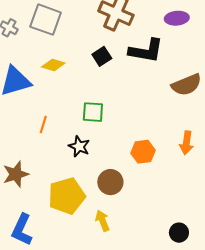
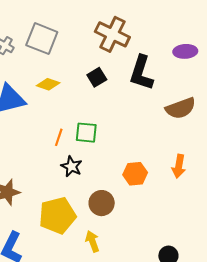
purple ellipse: (177, 18) -> (185, 51), moved
black L-shape: (146, 51) -> (141, 73), turned 96
orange line: (43, 125) -> (59, 137), moved

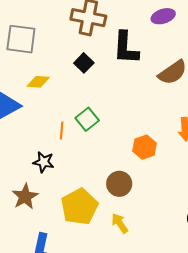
green square: (86, 133) -> (87, 119), turned -30
black star: (71, 166) -> (44, 162), moved

